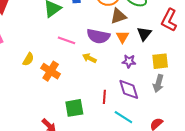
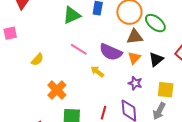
orange cross: (51, 71) -> (57, 90), moved

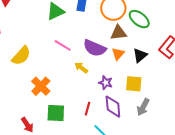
yellow semicircle: (37, 60) -> (21, 56), size x1.5
purple star: (135, 83) -> (106, 83), moved
yellow square: (166, 90) -> (134, 84), moved

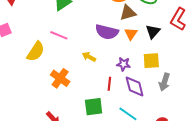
pink line: (63, 45) -> (59, 35), moved
yellow arrow: (81, 68) -> (89, 57), moved
red line: (88, 109) -> (109, 84), moved
green square: (56, 113) -> (94, 107), moved

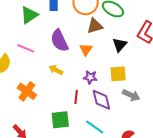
purple semicircle: (107, 32) -> (59, 41), moved, turned 50
orange triangle: (131, 34) -> (86, 49), moved
gray arrow: (164, 82) -> (131, 95), turned -84

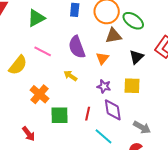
green triangle: (29, 15) -> (36, 18), moved
gray arrow: (131, 95) -> (142, 127), moved
red line: (76, 97) -> (88, 114), moved
green square: (60, 120) -> (59, 115), moved

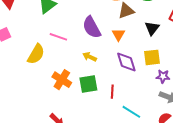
purple star: (104, 86) -> (163, 76), moved
purple diamond: (113, 110) -> (126, 62), moved
green square: (59, 115) -> (88, 84), moved

